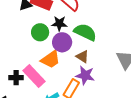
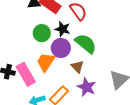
orange trapezoid: (51, 59) -> (46, 62), turned 145
purple star: (85, 75) -> (87, 87), moved

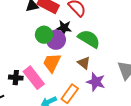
purple circle: (61, 48) -> (56, 40), moved

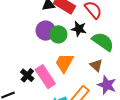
purple circle: (56, 40) -> (46, 31), moved
black cross: (16, 78) -> (27, 75), turned 32

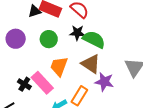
black star: (79, 29) -> (77, 33), moved
purple circle: (46, 31) -> (16, 39), moved
brown triangle: (96, 65) -> (91, 64), size x1.5

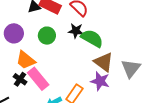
brown triangle: (91, 64) -> (104, 62), moved
orange trapezoid: (59, 66) -> (26, 60), moved, turned -75

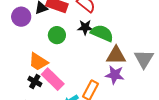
purple circle: (14, 33) -> (21, 17), moved
brown triangle: (104, 62) -> (116, 55), turned -30

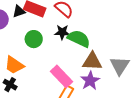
purple star: (115, 75) -> (90, 81), turned 30
pink rectangle: (53, 79) -> (62, 76), moved

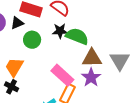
black triangle: (19, 11) -> (17, 23), moved
orange trapezoid: (14, 65) -> (14, 67), turned 90

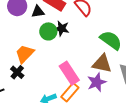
black star: (60, 31) -> (62, 28), moved
green semicircle: (77, 36) -> (111, 40), moved

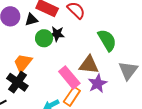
green semicircle: (111, 40) -> (107, 40), turned 30
brown triangle: (102, 64) -> (89, 65), moved
black cross: (17, 72) -> (17, 82), size x1.5

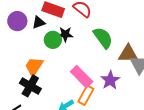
green semicircle: (107, 40) -> (103, 38), moved
brown triangle: (89, 65) -> (128, 54), moved

